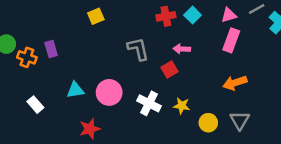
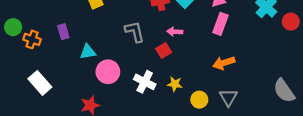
purple rectangle: (51, 49) -> (63, 32), moved
cyan triangle: (75, 90) -> (88, 52), moved
white rectangle: (35, 105) -> (40, 83), size x1.5

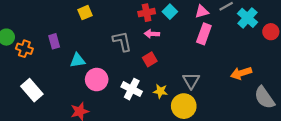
pink arrow: (175, 32) -> (152, 34), moved
orange arrow: (224, 63) -> (241, 73), moved
gray triangle: (228, 97) -> (191, 81), moved
yellow circle: (199, 100) -> (184, 106), size x1.5

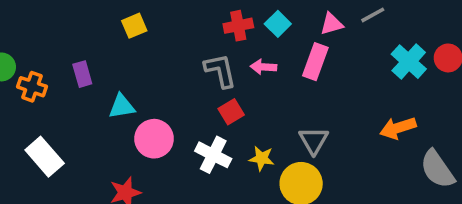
cyan cross: (247, 18) -> (409, 62), moved
pink arrow: (152, 34) -> (263, 67), moved
pink rectangle: (204, 34) -> (315, 62), moved
gray L-shape: (122, 41) -> (220, 71), moved
red square: (150, 59) -> (231, 112), moved

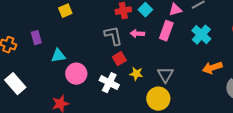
cyan cross: (409, 62) -> (201, 35), moved
yellow star: (262, 158) -> (136, 74), moved

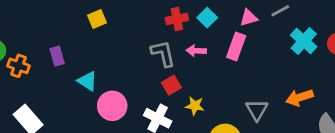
cyan cross: (201, 35) -> (304, 41), moved
cyan triangle: (58, 56) -> (87, 81), turned 42
gray triangle: (165, 75) -> (257, 110), moved

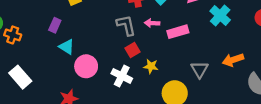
cyan cross: (304, 41) -> (220, 16), moved
pink rectangle: (236, 47) -> (178, 32), moved, turned 54
purple rectangle: (57, 56) -> (55, 25), moved, turned 40

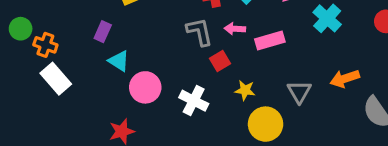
red square: (133, 50) -> (220, 61), moved
yellow star: (151, 66) -> (245, 90), moved
white rectangle: (20, 77) -> (56, 79), moved

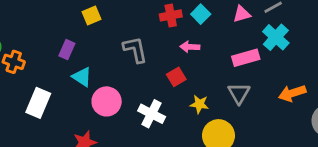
gray L-shape: (200, 32) -> (135, 50), moved
pink rectangle: (270, 40) -> (246, 58), moved
white rectangle: (56, 79) -> (38, 103), moved, turned 64
gray triangle: (299, 92) -> (239, 93), moved

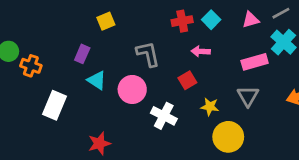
pink circle: (107, 101) -> (132, 89), moved

